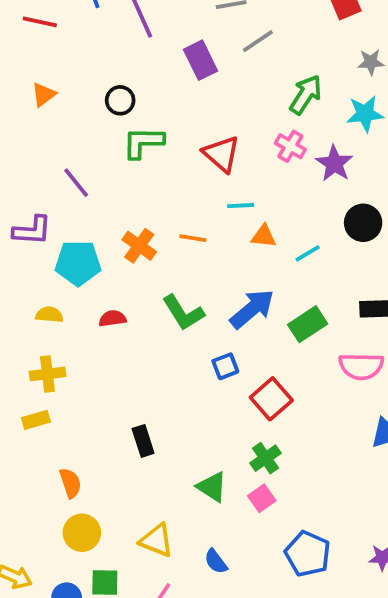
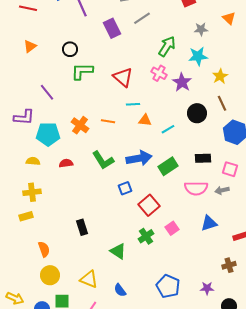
blue arrow: (252, 309) -> (139, 158), turned 30
pink square: (262, 498) -> (172, 228), moved

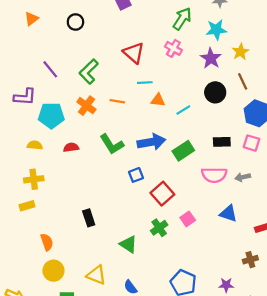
green L-shape: (82, 71) -> (89, 72), moved, turned -45
purple star: (182, 82) -> (211, 58), moved
pink square: (230, 169) -> (252, 143), moved
blue triangle: (209, 223) -> (228, 213), turned 36

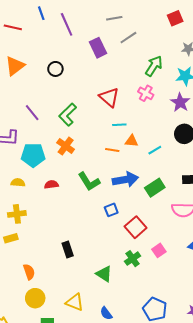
orange triangle: (31, 19) -> (15, 66), size x1.5
orange line: (117, 101) -> (112, 150), moved

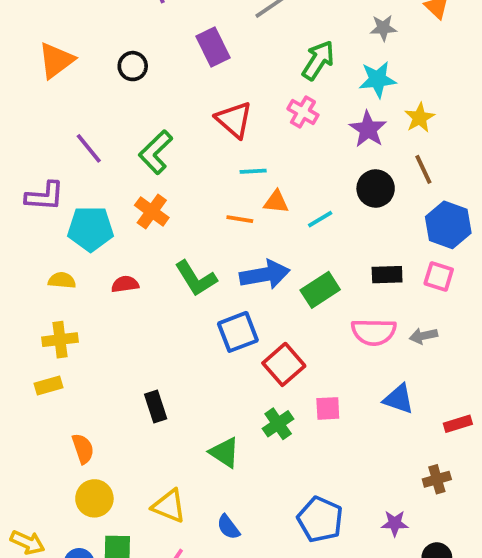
purple rectangle: (98, 48) -> (213, 47), moved
blue square: (111, 210) -> (238, 332), size x1.5
pink square: (159, 250) -> (328, 408), turned 32

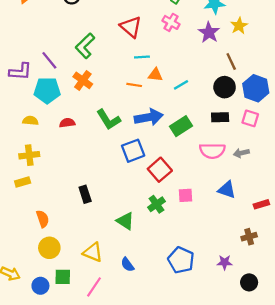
purple line: (89, 148) -> (49, 60), moved
brown line: (423, 169) -> (231, 61), moved
black circle: (376, 189) -> (225, 87), moved

